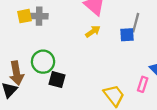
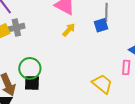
black square: (57, 80) -> (32, 83), moved

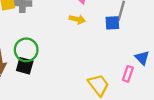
yellow arrow: (69, 30) -> (77, 19), turned 48

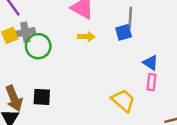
green circle: (26, 50) -> (38, 46), moved
blue triangle: (142, 58) -> (151, 63), moved

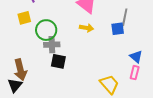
gray cross: (25, 32) -> (52, 45), moved
black square: (42, 97) -> (58, 61), moved

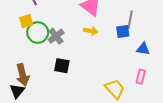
green circle: (46, 30) -> (38, 33), moved
gray cross: (52, 45) -> (56, 36), moved, turned -35
blue triangle: (136, 57) -> (143, 49), moved, turned -32

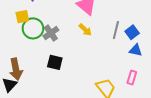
gray line: (130, 20) -> (116, 30), moved
yellow arrow: (91, 31) -> (85, 30), turned 32
blue square: (123, 32) -> (132, 32), moved, turned -32

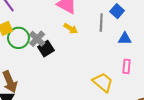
blue square: (132, 32) -> (117, 11), moved
black square: (55, 62) -> (46, 49), moved, turned -35

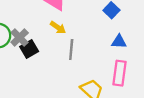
gray line: (101, 23) -> (71, 49), moved
pink rectangle: (127, 66) -> (120, 73), size x1.5

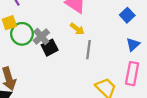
blue triangle: (119, 42) -> (133, 44), turned -48

